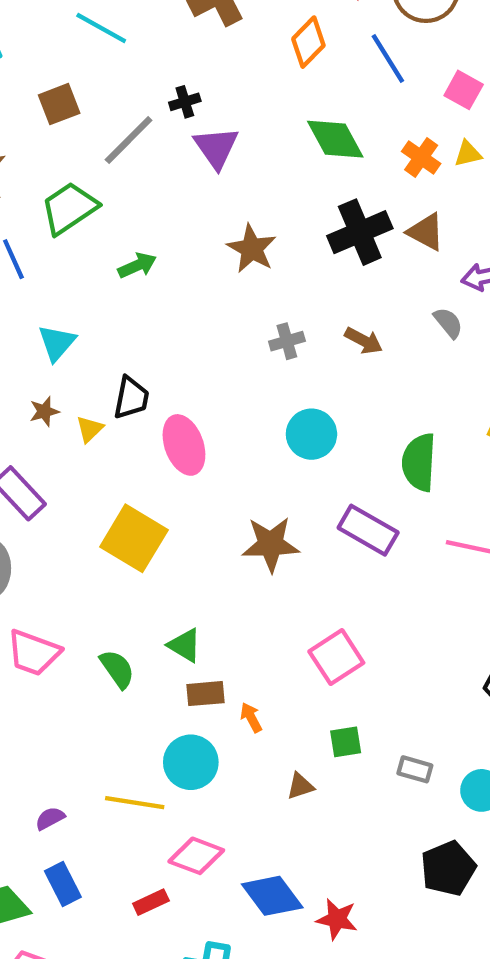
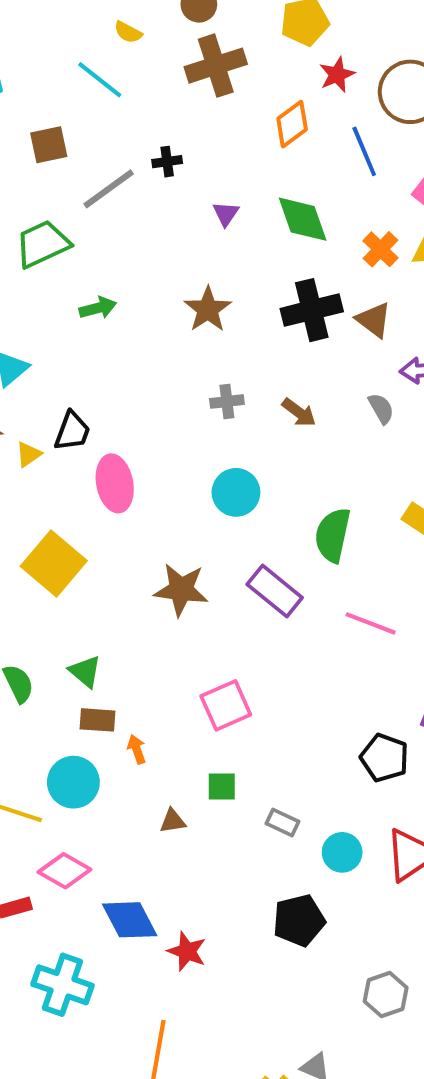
purple triangle: (216, 148) -> (226, 214), moved, size x0.6

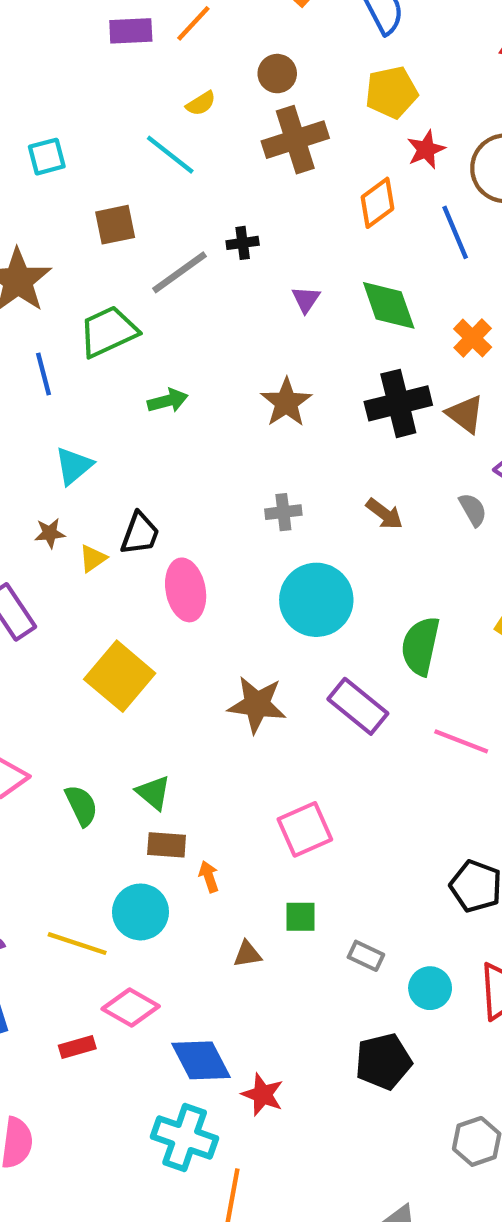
yellow semicircle: (128, 32) -> (201, 103), turned -60
gray cross: (227, 402) -> (283, 512), moved
cyan circle: (236, 492) -> (316, 600), size x1.4
cyan cross: (62, 985) -> (185, 1138), moved

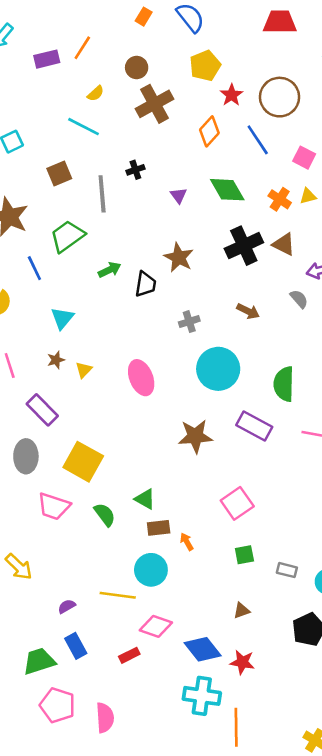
gray line: (180, 272) -> (102, 194), turned -48
black trapezoid: (140, 534) -> (145, 284), moved
yellow square: (120, 676) -> (83, 462), moved
brown triangle: (247, 954) -> (242, 611), moved

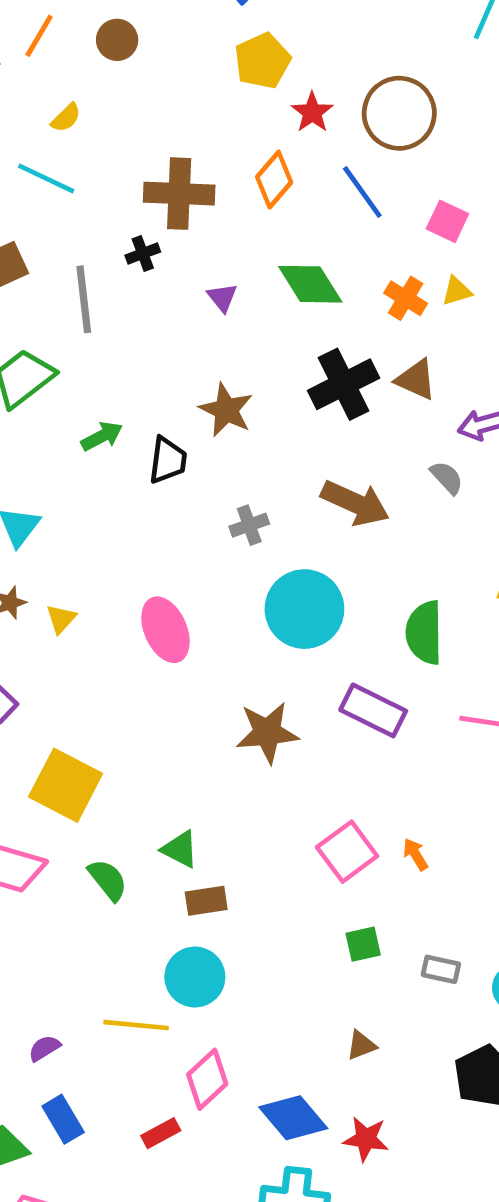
brown circle: (137, 67) -> (117, 40), moved
brown cross: (154, 104) -> (179, 194), moved, turned 33
brown arrow: (248, 311) -> (355, 503), size x1.6
orange arrow: (187, 542) -> (415, 854), moved
pink diamond: (156, 626) -> (207, 1079), turned -60

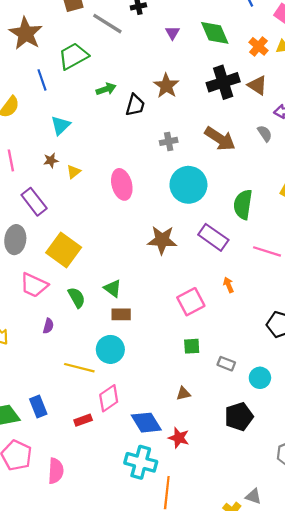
gray line: (84, 299) -> (107, 24), turned -60
orange arrow: (415, 854) -> (228, 285), moved
purple semicircle: (44, 1048) -> (48, 326), moved, turned 128

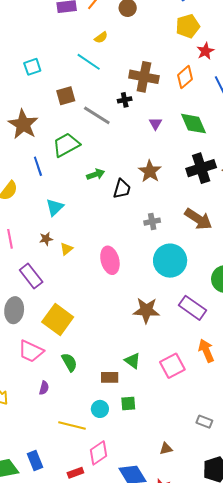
orange arrow: (228, 285) -> (206, 351), size x1.6
green triangle: (113, 288) -> (133, 361), moved
green square: (192, 346) -> (128, 403), moved
cyan circle: (110, 349) -> (100, 409), size x0.7

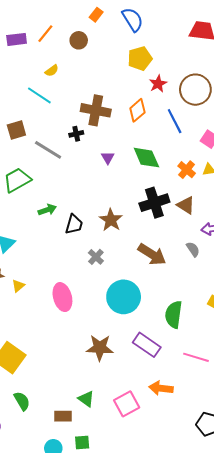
brown star: (150, 171) -> (111, 220), moved
gray cross: (152, 222) -> (96, 257), moved, turned -35
orange arrow: (206, 351) -> (161, 388), turned -60

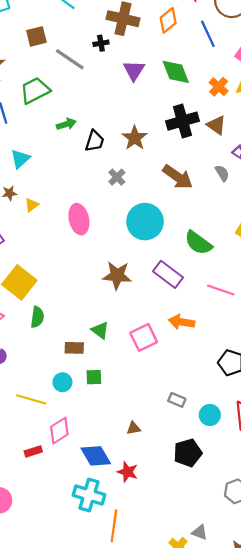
purple triangle: (108, 158) -> (134, 70), size x1.5
green semicircle: (174, 315) -> (198, 243), turned -64
green semicircle: (22, 401) -> (37, 317), moved, turned 36

